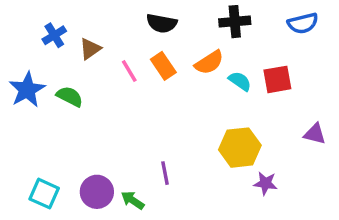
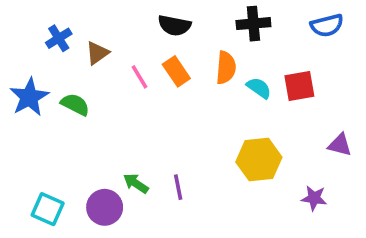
orange semicircle: (209, 62) -> (226, 68), turned -52
purple star: (265, 183) -> (314, 198), moved
green arrow: (133, 200) -> (136, 183), moved

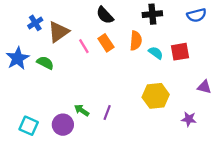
black semicircle: (174, 25) -> (105, 15), turned 36
brown triangle: (97, 53) -> (58, 32), size x1.5
purple line: (178, 187) -> (107, 112), turned 32

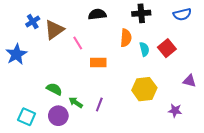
black semicircle: (105, 15) -> (97, 14), turned 126
orange rectangle: (106, 43) -> (98, 62), moved, turned -56
red square: (180, 52) -> (167, 48), turned -30
cyan semicircle: (156, 53) -> (144, 49), turned 40
green semicircle: (45, 63) -> (54, 89), moved

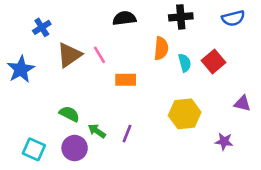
brown triangle: (54, 30) -> (69, 55), moved

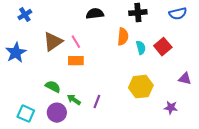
blue cross: (42, 27) -> (25, 15), moved
orange rectangle: (126, 80) -> (76, 61), moved

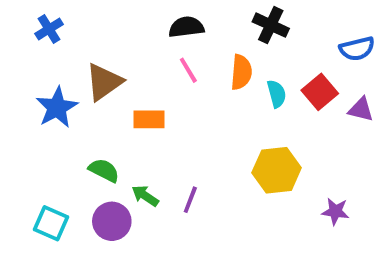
black cross: (138, 13) -> (271, 25), turned 30
blue semicircle: (178, 14) -> (357, 49), moved
pink line: (76, 42) -> (188, 70), moved
blue star: (16, 53) -> (57, 108), moved
purple triangle: (185, 79) -> (361, 109), moved

